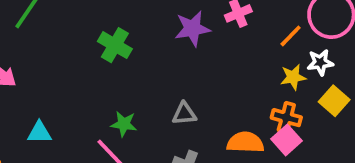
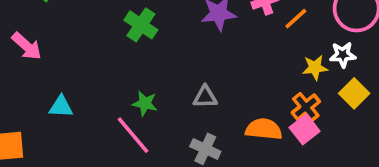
orange line: (291, 36) -> (296, 19), moved
orange cross: (286, 118) -> (306, 107), turned 32

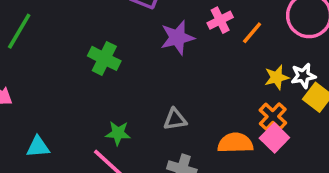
white star: (343, 55) -> (303, 76), moved

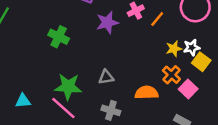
green star: (118, 133) -> (68, 87), size x1.6
pink square: (274, 138) -> (188, 89), moved
cyan triangle: (38, 147) -> (23, 101), moved

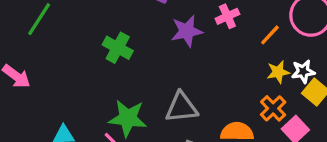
orange line: (157, 19) -> (270, 35), moved
gray triangle: (106, 77) -> (182, 107), size x1.5

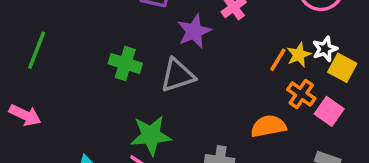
orange line: (270, 35) -> (278, 60), moved
gray triangle: (182, 107) -> (178, 75), moved

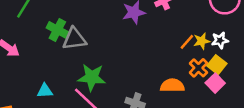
green cross: (125, 64) -> (57, 30), moved
yellow square: (342, 68) -> (217, 65), moved
gray triangle: (178, 75) -> (74, 39), moved

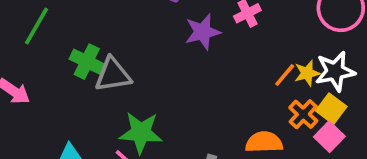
white star: (220, 40) -> (335, 71), size x1.5

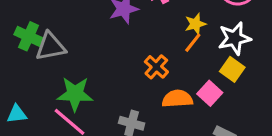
yellow star: (307, 73) -> (195, 24), moved
orange cross: (303, 114) -> (156, 67), moved
pink square: (329, 137) -> (210, 93), moved

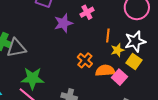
yellow star: (195, 24) -> (117, 50), moved
orange line: (193, 43) -> (108, 35), moved, turned -32
orange semicircle: (177, 99) -> (105, 71), moved

